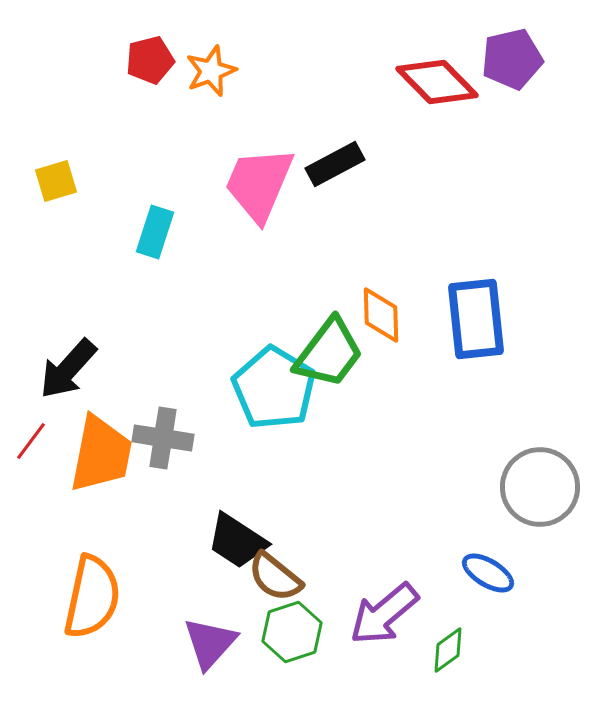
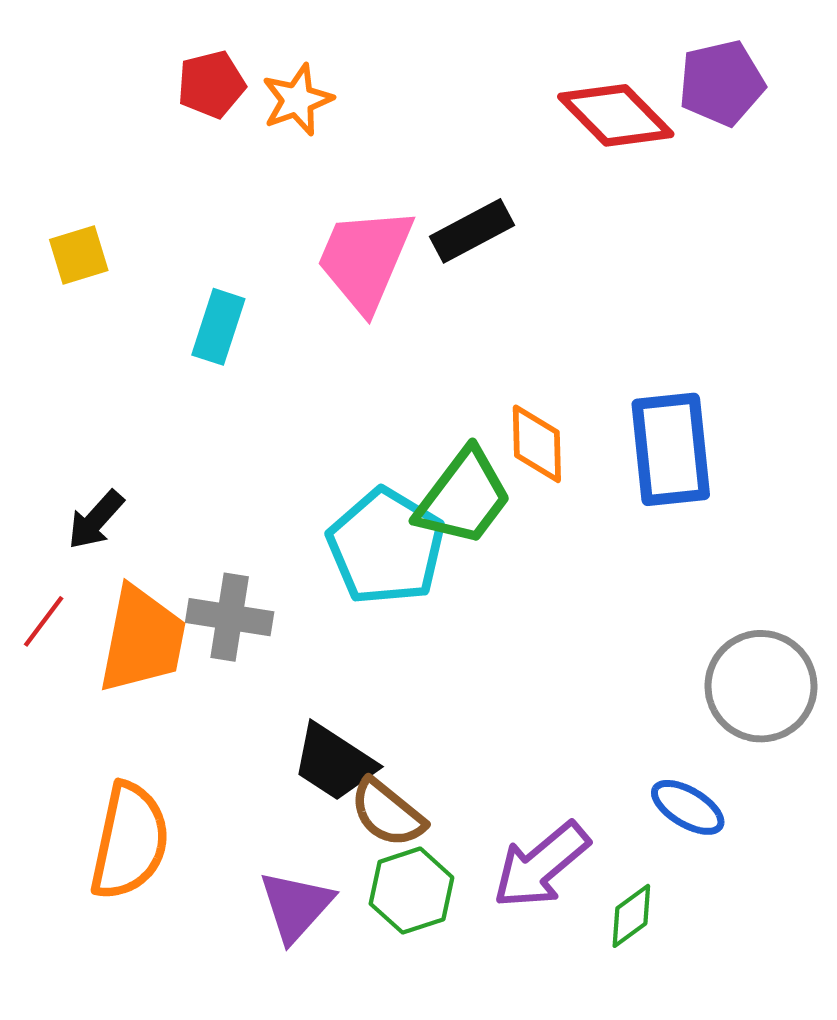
black arrow: (68, 369) -> (96, 520), size x0.7

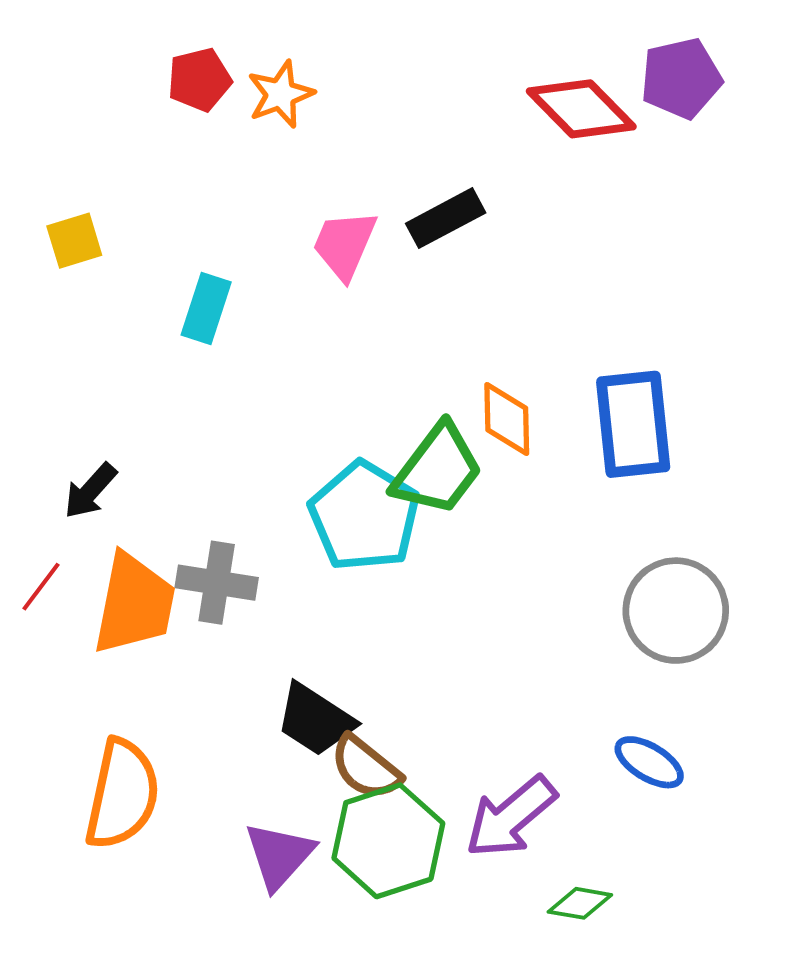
pink trapezoid: (365, 259) -> (344, 245), size x0.7
gray circle: (761, 686) -> (676, 611), moved
green hexagon: (411, 891) -> (388, 841), size x1.4
green diamond: (631, 916) -> (580, 903), moved, turned 46

